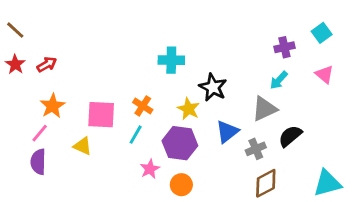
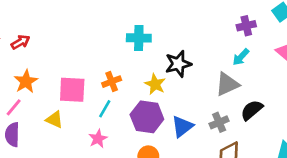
black star: (213, 87) -> (178, 64), turned 30
orange cross: (143, 106) -> (112, 82), turned 36
blue triangle: (227, 132) -> (182, 126), moved
pink star: (150, 169) -> (98, 139), moved

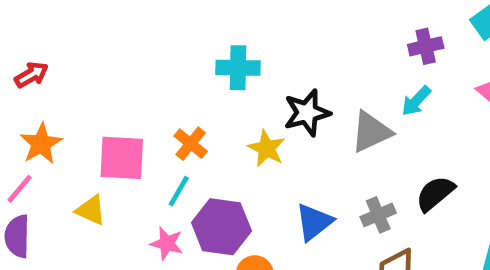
orange cross: (112, 82) -> (191, 144), turned -30
gray triangle: (227, 84) -> (371, 132), moved
purple hexagon: (147, 117) -> (221, 227), moved
pink star: (98, 139) -> (167, 243), turned -30

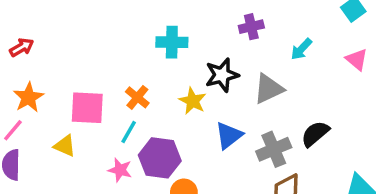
purple cross: (426, 46) -> (251, 27), moved
cyan arrow: (416, 101) -> (301, 49), moved
gray cross: (378, 215) -> (274, 149), size x1.4
blue triangle: (314, 222) -> (229, 135), moved

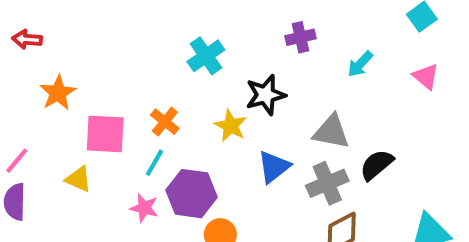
cyan cross: (172, 42) -> (206, 56), turned -36
red arrow: (22, 47) -> (27, 39), moved, turned -145
gray triangle: (269, 89) -> (331, 132), moved, turned 36
orange star: (28, 97) -> (58, 93), moved

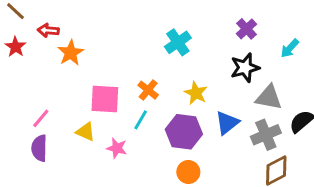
purple cross: (300, 37) -> (246, 29), turned -30
orange star: (58, 93) -> (71, 53), moved
black star: (266, 95) -> (245, 68), moved
purple hexagon: (192, 194) -> (184, 132), moved
pink star: (144, 208) -> (117, 148), moved

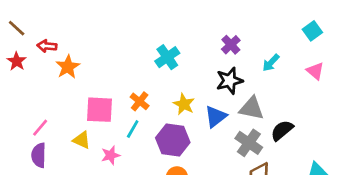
blue triangle: (227, 123) -> (216, 117), moved
gray cross: (266, 135) -> (249, 143), turned -32
pink star: (117, 148) -> (111, 155), turned -30

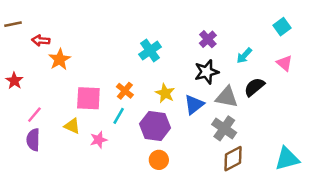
brown line: (17, 28) -> (13, 24), turned -54
red star: (17, 61) -> (14, 81), moved
black semicircle: (282, 130) -> (254, 87), moved

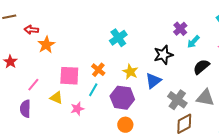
purple cross: (208, 39) -> (180, 29), moved
gray triangle: (227, 97) -> (205, 98), moved
pink line: (34, 115) -> (33, 85), moved

